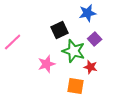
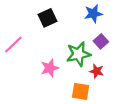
black square: (60, 30) -> (48, 18), moved
green star: (74, 51) -> (78, 54), turned -30

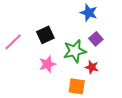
blue star: (93, 14) -> (89, 13), turned 30
black square: (48, 18) -> (45, 35), moved

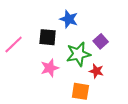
blue star: (89, 13) -> (69, 19), moved
black square: (45, 35) -> (48, 37), turned 30

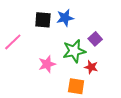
blue star: (69, 19) -> (65, 18), turned -30
black square: (48, 37) -> (43, 20), moved

